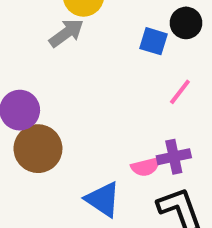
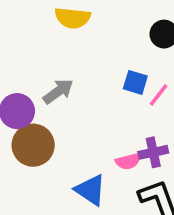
gray arrow: (66, 33) -> (58, 91), moved
blue square: (154, 41) -> (135, 82), moved

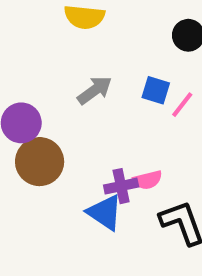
gray arrow: (58, 91) -> (95, 90), moved
purple cross: (153, 152) -> (121, 186), moved

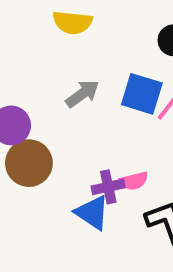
blue square: (156, 90) -> (142, 94), size x1.5

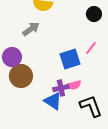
gray arrow: (82, 94) -> (31, 29), moved
blue square: (142, 94) -> (70, 59), moved, turned -35

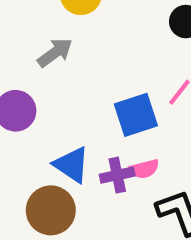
brown circle: (21, 76) -> (51, 210), moved
blue triangle: (53, 101) -> (72, 165), moved

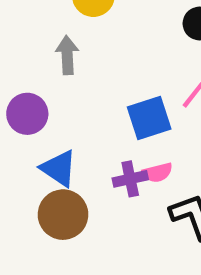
gray arrow: (55, 53) -> (67, 55), turned -57
blue triangle: (72, 165) -> (59, 168), moved

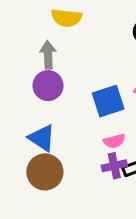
purple circle: (27, 114) -> (48, 86), moved
purple cross: (130, 179) -> (114, 166), moved

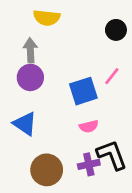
purple cross: (114, 166) -> (89, 164), moved
brown circle: (45, 172) -> (47, 170), moved

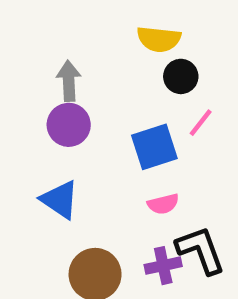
yellow semicircle: (47, 18) -> (159, 39), moved
black circle: (116, 30) -> (181, 76), moved

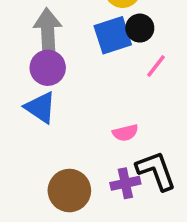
gray arrow: (69, 81) -> (48, 32), size x1.4
blue square: (154, 147) -> (113, 35), moved
blue triangle: (60, 200) -> (40, 107), moved

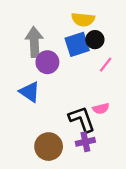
purple circle: (48, 68) -> (47, 62), moved
pink semicircle: (125, 133) -> (101, 109), moved
black L-shape: (156, 171) -> (82, 119), moved

